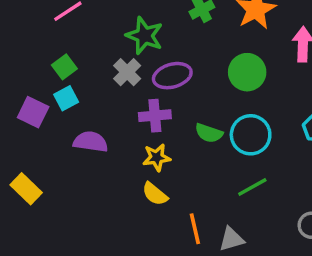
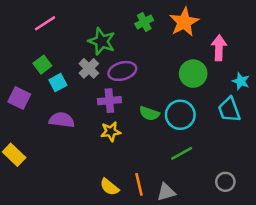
green circle: (247, 72) -> (193, 74), moved
cyan square: (66, 98) -> (58, 83), moved
yellow semicircle: (155, 194) -> (109, 187), moved

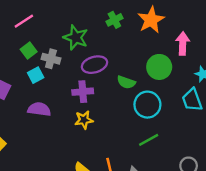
green square: (42, 65) -> (29, 50), moved
gray cross: (89, 68) -> (51, 59), moved, turned -30
green semicircle: (149, 114) -> (126, 82), moved

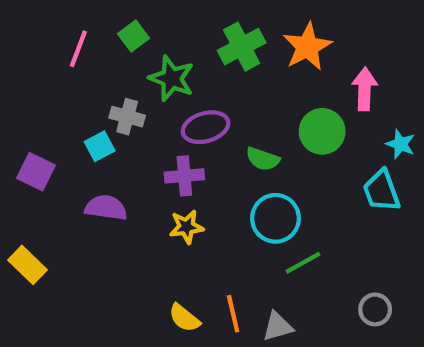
green cross: (114, 20) -> (242, 47), size x1.5
pink line: (24, 21) -> (78, 49), turned -36
green square: (29, 50) -> (133, 36), moved
cyan circle: (147, 105) -> (275, 218), moved

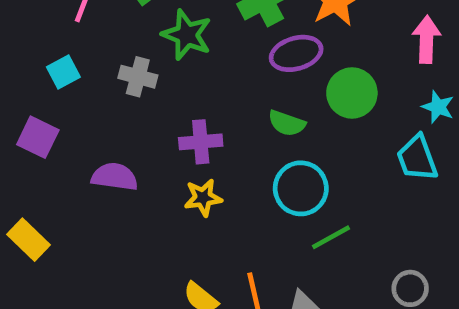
pink arrow: (364, 89) -> (426, 39), moved
purple ellipse: (206, 127) -> (296, 53), moved
cyan square: (100, 146) -> (63, 72), moved

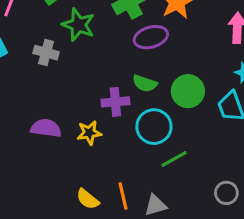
green circle: (352, 93) -> (188, 91), moved
purple cross: (201, 142) -> (115, 102), moved
purple semicircle: (115, 177) -> (46, 128), moved

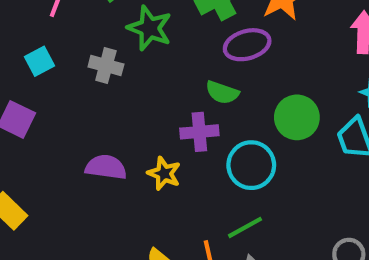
green semicircle: (145, 83) -> (222, 92), moved
yellow star: (89, 133) -> (164, 173), turned 30
green line: (174, 159) -> (245, 227), moved

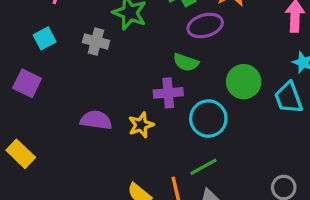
yellow star: (164, 173) -> (141, 125), turned 30

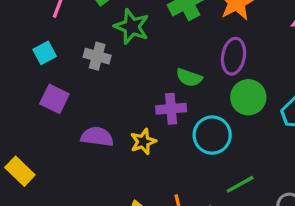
purple ellipse: (205, 26) -> (234, 56), moved, turned -64
purple square: (27, 83) -> (54, 99), moved
green line: (204, 167) -> (240, 184), moved

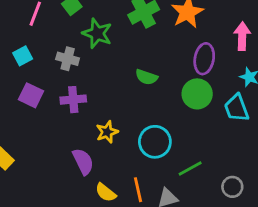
purple ellipse: (234, 56) -> (204, 59), moved
purple cross: (171, 109) -> (73, 100), moved
cyan circle: (212, 135) -> (155, 142), moved
purple semicircle: (97, 137) -> (83, 162), moved, turned 56

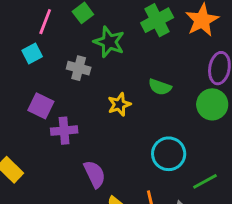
cyan square: (23, 56) -> (32, 54), moved
purple cross: (73, 100) -> (64, 131), moved
yellow star: (107, 132) -> (119, 104), moved

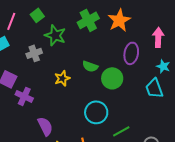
gray cross: (79, 68) -> (34, 53), turned -35
green circle: (212, 104) -> (112, 78), moved
purple cross: (64, 131) -> (24, 96), turned 30

